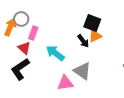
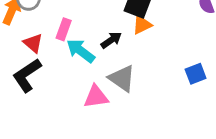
pink rectangle: (33, 33) -> (64, 29), moved
black arrow: (83, 41) -> (111, 40), moved, turned -88

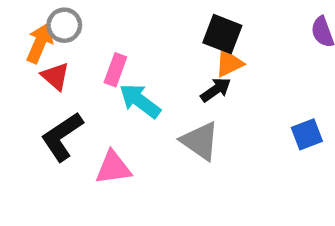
black arrow: (111, 40) -> (216, 90), moved
red triangle: (33, 43) -> (55, 76), moved
pink triangle: (96, 97) -> (113, 168), moved

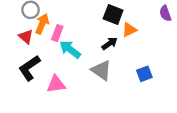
orange arrow: (40, 43) -> (42, 24), moved
orange triangle: (229, 63) -> (129, 30), moved
blue square: (307, 134) -> (144, 74), moved

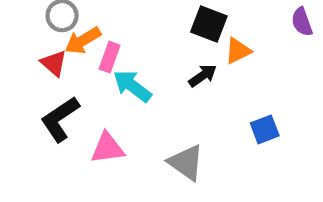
orange arrow: (42, 24) -> (83, 40), turned -144
gray triangle: (101, 70) -> (186, 162), moved

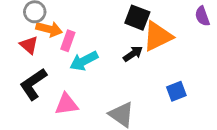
orange arrow: (83, 40) -> (49, 29), turned -135
orange triangle: (238, 51) -> (158, 36), size x1.6
cyan arrow: (132, 86) -> (84, 61), turned -64

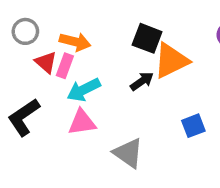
orange arrow: (49, 29) -> (75, 42), moved
red triangle: (29, 45) -> (46, 62), moved
pink triangle: (67, 104) -> (82, 122), moved

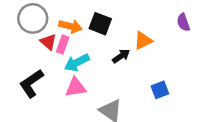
gray circle: (25, 31) -> (33, 18), size x1.5
black square: (147, 38) -> (100, 24), moved
orange triangle: (171, 61) -> (143, 41), size x0.7

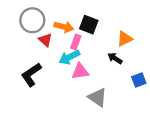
pink rectangle: (63, 44) -> (76, 42), moved
black arrow: (121, 56) -> (115, 58), moved, turned -112
pink triangle: (76, 87) -> (80, 71), moved

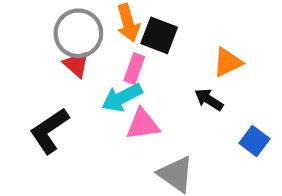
gray circle: (32, 20) -> (78, 33), moved
orange arrow: (64, 27) -> (128, 23), moved, turned 60
blue square: (139, 80) -> (254, 141), turned -32

